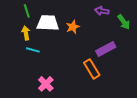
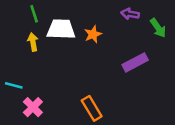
cyan line: (33, 50) -> (14, 85), moved
orange rectangle: (92, 69) -> (92, 108), moved
pink cross: (46, 84) -> (33, 107), moved

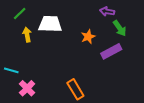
green line: (34, 14) -> (20, 14), moved, turned 64
green arrow: (158, 28) -> (120, 28), moved
orange star: (93, 34) -> (88, 37), moved

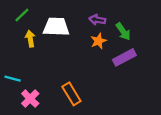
purple arrow: (107, 11) -> (97, 20), moved
green arrow: (120, 28) -> (123, 32), moved
orange rectangle: (75, 89) -> (71, 94), moved

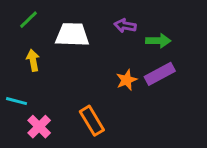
green arrow: (123, 32) -> (158, 41), turned -54
yellow arrow: (30, 39) -> (33, 60), moved
orange star: (98, 41) -> (127, 80), moved

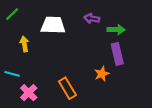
green line: (29, 20) -> (12, 14), moved
purple rectangle: (160, 74) -> (117, 54), turned -75
orange star: (127, 80) -> (102, 74), moved

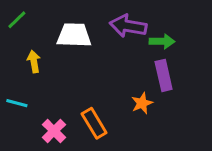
purple arrow: (92, 19) -> (128, 26), size x1.6
pink cross: (29, 93) -> (54, 131), moved

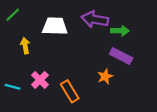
purple rectangle: (164, 75) -> (121, 56), turned -50
cyan line: (17, 103) -> (13, 87), moved
pink cross: (54, 131) -> (40, 80), moved

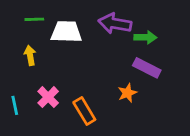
green line: (13, 15) -> (34, 19), moved, turned 42
cyan line: (13, 87) -> (15, 105), turned 63

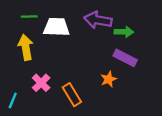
yellow arrow: (30, 55) -> (26, 47), size x1.5
cyan line: (15, 105) -> (13, 101), moved, turned 35

